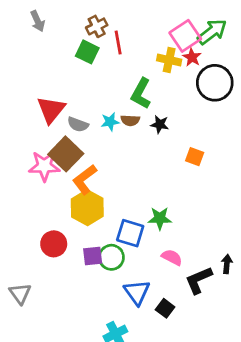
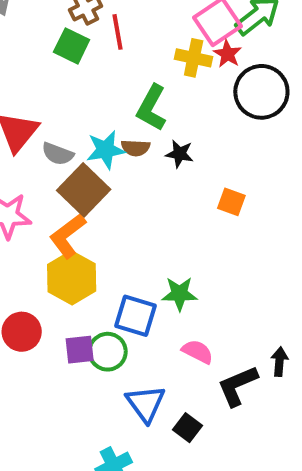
cyan star: (110, 122) -> (106, 150), size x1.4
brown square: (66, 154) -> (84, 190), moved

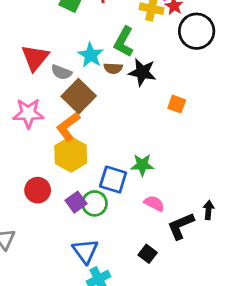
cyan star: (106, 150) -> (91, 55), moved, turned -30
black star: (180, 154) -> (142, 72), size x1.5
purple square: (80, 350) -> (76, 202), turned -30
blue triangle: (146, 404) -> (85, 251), moved

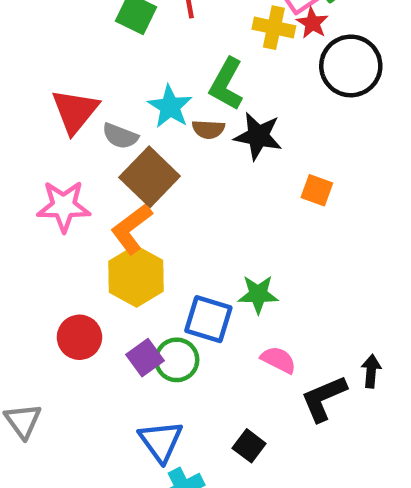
black square: (148, 254) -> (249, 446), moved

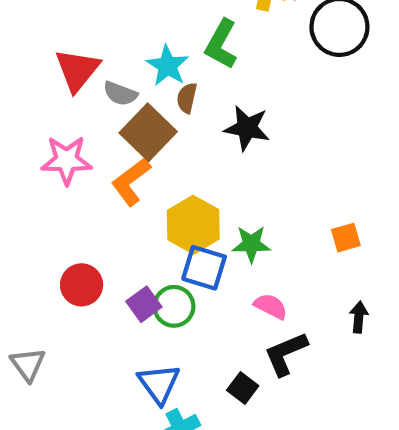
brown semicircle: (208, 129) -> (187, 98), moved, turned 100
black star: (258, 136) -> (247, 128), moved
orange square: (317, 190) -> (346, 238), moved, turned -36
yellow hexagon: (136, 276) -> (193, 225), moved
black L-shape: (324, 398) -> (286, 354), moved

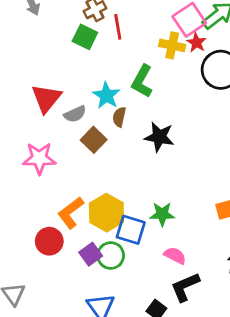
gray semicircle: (120, 94) -> (75, 114), turned -45
brown square: (148, 132) -> (94, 140), size x0.7
orange L-shape: (131, 182) -> (71, 213), moved
yellow hexagon: (193, 225) -> (106, 213), moved

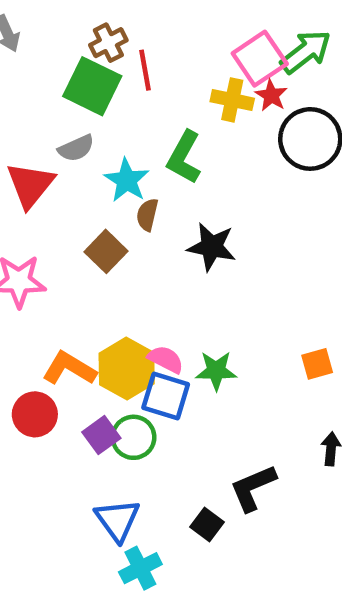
green square: (85, 37) -> (92, 86), size x1.4
gray semicircle: (75, 114) -> (76, 148), moved
orange L-shape: (71, 213) -> (69, 368), turned 68
pink semicircle: (175, 256) -> (166, 359), moved

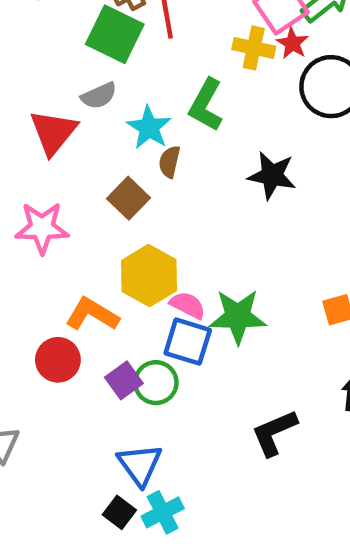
black star: (212, 247) -> (272, 175), moved
yellow hexagon: (127, 368) -> (149, 276), moved
green star: (216, 371) -> (238, 317), size x1.4
black square: (207, 525) -> (119, 512), moved

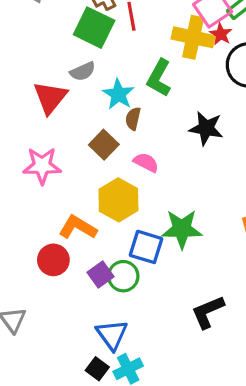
yellow cross: (254, 48) -> (193, 37), size x1.4
pink semicircle: (188, 305) -> (146, 162), moved

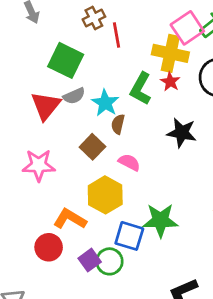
green square: (94, 28) -> (66, 60), moved
red star: (221, 34) -> (170, 82), moved
gray semicircle: (83, 71) -> (74, 96), moved

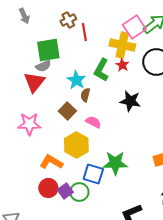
green square: (66, 60) -> (48, 50), turned -35
gray semicircle: (74, 96) -> (43, 66), moved
red circle: (49, 247) -> (48, 188), moved

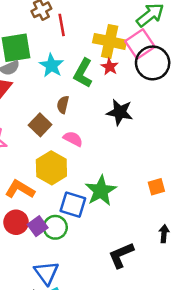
pink square: (134, 27) -> (140, 44), moved
cyan star: (76, 80) -> (51, 65), moved
green star: (115, 163) -> (101, 191), turned -30

